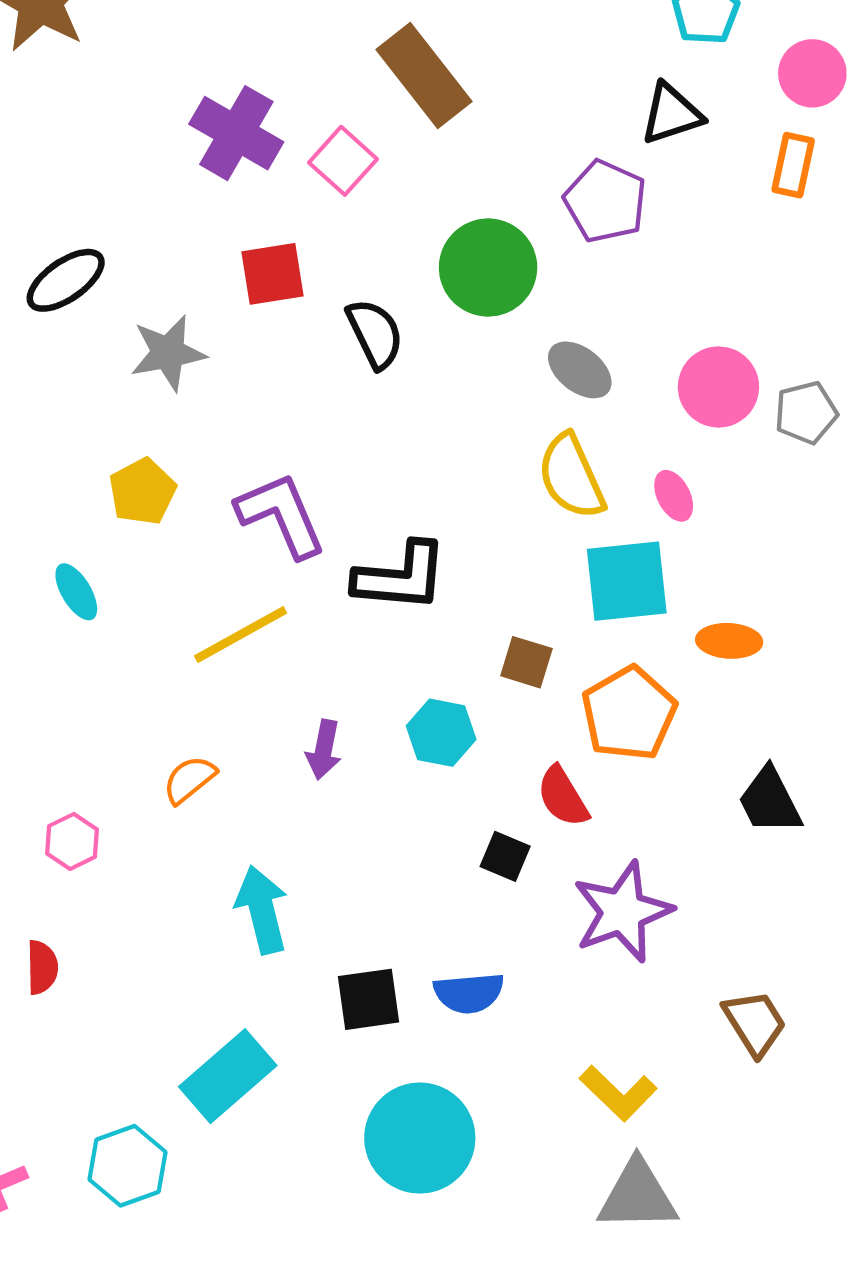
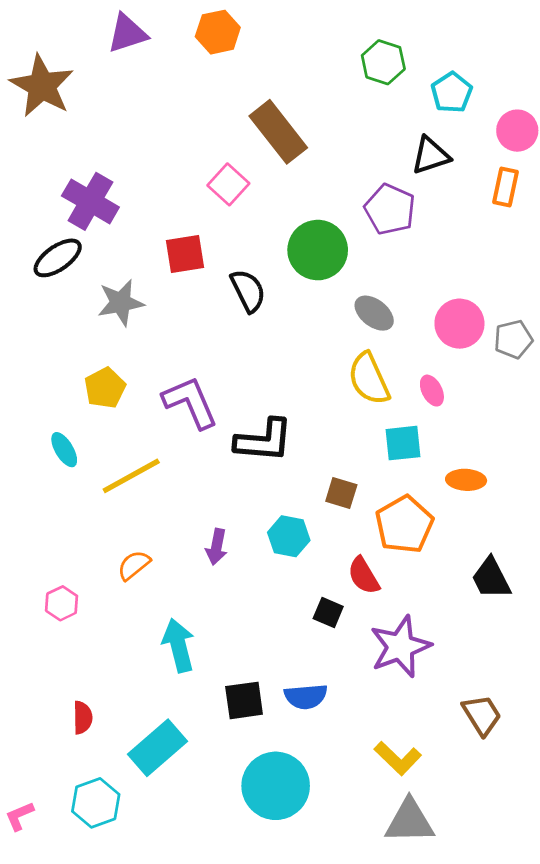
purple cross: (236, 133) -> (90, 201), moved
cyan square: (627, 581) -> (403, 443), size x0.7
yellow line: (241, 634) -> (131, 476), moved
red semicircle: (42, 967) -> (83, 718), moved

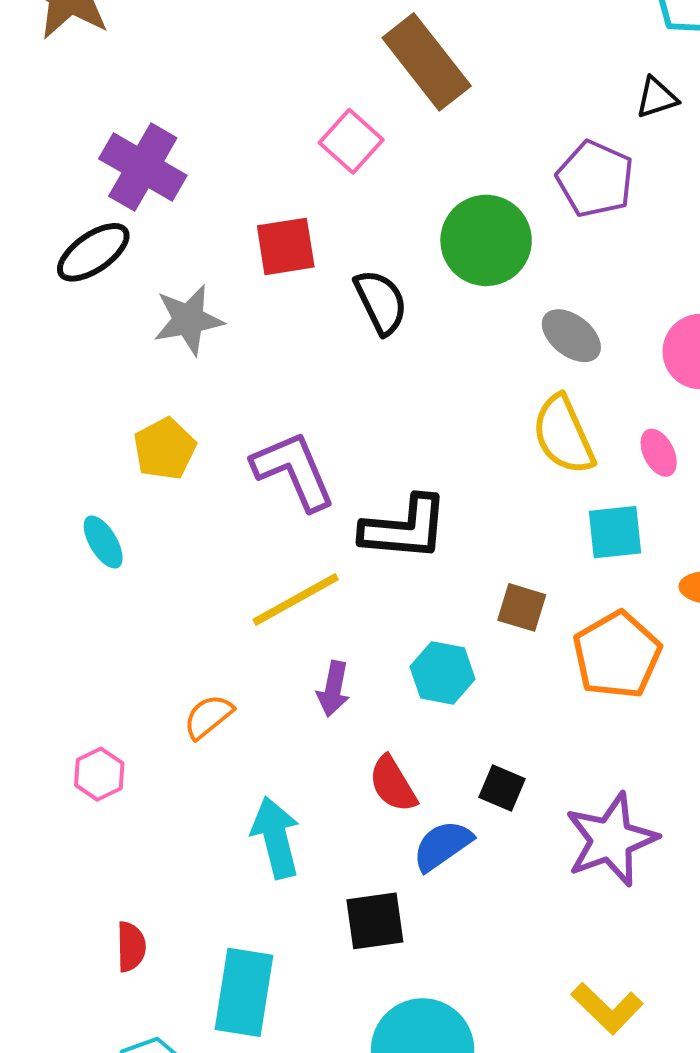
black triangle: (431, 155) -> (657, 98), size x0.7
yellow line: (131, 476) -> (296, 600), moved
red semicircle: (364, 576) -> (393, 784), moved
blue semicircle: (306, 697) -> (442, 846), moved, turned 150
cyan rectangle: (157, 748) -> (244, 992), turned -40

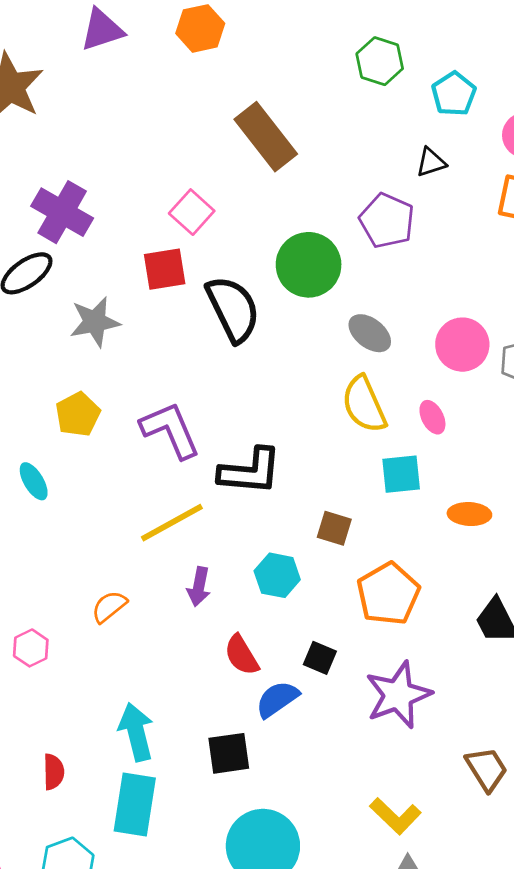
pink square: (351, 141) -> (192, 212), moved
black semicircle: (381, 302) -> (233, 309), size x1.4
orange pentagon: (617, 655) -> (388, 594), moved
cyan arrow: (276, 838) -> (136, 732), moved

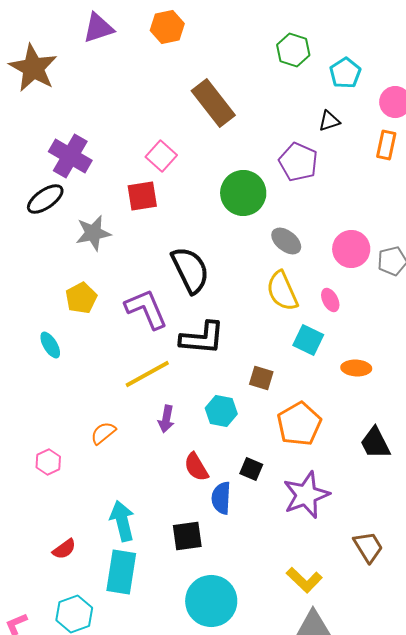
black semicircle: (233, 309) -> (190, 270), moved
cyan square: (401, 474) -> (308, 340), turned 32
blue semicircle: (277, 699) -> (221, 498), turned -52
red semicircle: (54, 772) -> (64, 549), turned 55

